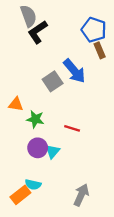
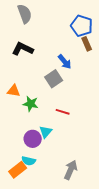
black L-shape: (38, 32) -> (23, 49), moved, turned 60
blue arrow: (74, 71) -> (65, 62), size x0.7
gray square: (53, 81) -> (54, 79), moved
purple circle: (38, 148) -> (33, 139), moved

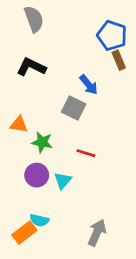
gray square: (54, 79) -> (74, 108), turned -30
purple circle: (33, 139) -> (37, 175), moved

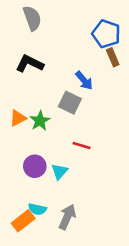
orange triangle: (19, 124) -> (18, 118), turned -36
green star: (42, 142) -> (40, 121), moved, turned 30
gray arrow: (97, 233) -> (67, 217), moved

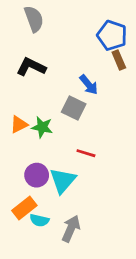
green star: (40, 121) -> (42, 127), turned -30
cyan triangle: (59, 171) -> (63, 181), size x1.5
orange rectangle: (23, 221) -> (24, 208), moved

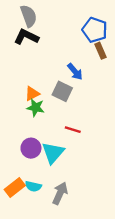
black L-shape: (31, 67) -> (26, 37), moved
orange triangle: (19, 124) -> (32, 94), moved
orange rectangle: (24, 208) -> (15, 188), moved

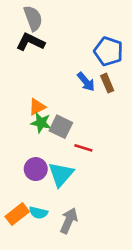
blue pentagon: (95, 30) -> (108, 51), moved
brown rectangle: (101, 51) -> (107, 83), moved
gray square: (62, 91) -> (61, 127), moved

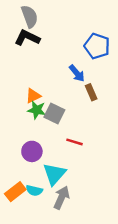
brown rectangle: (107, 83) -> (91, 92), moved
red line: (83, 148) -> (75, 142), moved
cyan triangle: (61, 174) -> (54, 174), moved

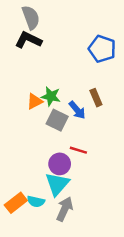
blue arrow: (77, 73) -> (77, 110), moved
green star: (37, 110) -> (51, 96), moved
purple circle: (32, 151) -> (60, 164), moved

